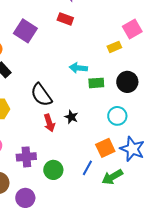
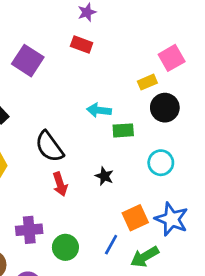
black circle: (127, 82) -> (165, 108), moved
cyan circle: (117, 116) -> (161, 163), moved
black star: (71, 117) -> (104, 176), moved

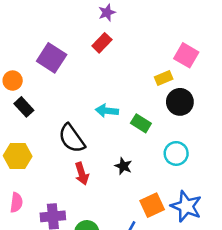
red rectangle: (82, 44) -> (102, 43), turned -66
pink square: (172, 58) -> (186, 55), turned -30
cyan arrow: (99, 110) -> (107, 111), moved
green rectangle: (123, 130) -> (141, 123), turned 36

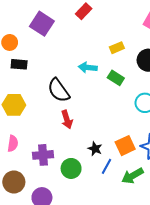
yellow rectangle: (164, 78) -> (117, 48), moved
black rectangle: (24, 107) -> (19, 64), turned -42
black star: (123, 166) -> (95, 149), moved

